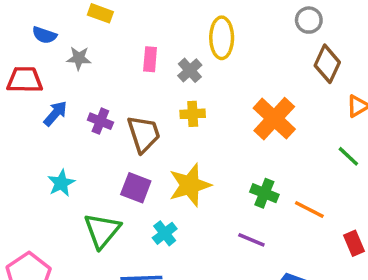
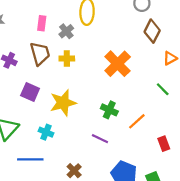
brown trapezoid: (144, 134) -> (40, 54), moved
purple square: (136, 188) -> (30, 92), moved
orange line: (309, 210) -> (137, 121), turned -72
cyan cross: (165, 233) -> (46, 132), turned -32

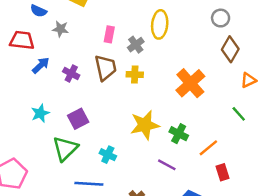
purple square: (30, 92) -> (78, 119), moved, turned 36
yellow star: (63, 103) -> (145, 125), moved
red rectangle: (164, 144) -> (222, 172), moved

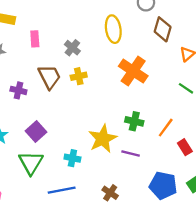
yellow ellipse: (160, 24) -> (113, 29), moved
pink rectangle: (109, 34) -> (35, 39), moved
yellow star: (145, 125) -> (103, 139), moved

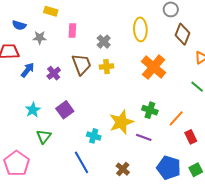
purple cross: (18, 90) -> (54, 73), turned 32
green triangle: (31, 163) -> (44, 137), moved, size x0.7
blue line: (62, 190) -> (82, 162), turned 65

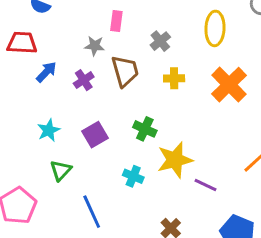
gray star: (40, 38) -> (95, 46), moved
yellow cross: (107, 67) -> (174, 78), moved
green cross: (150, 110) -> (145, 129), moved
blue line: (82, 162) -> (92, 212), moved

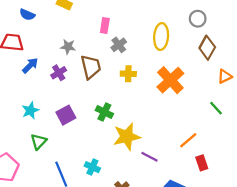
pink rectangle: (116, 21) -> (105, 25), moved
cyan cross: (133, 176) -> (92, 167), moved

